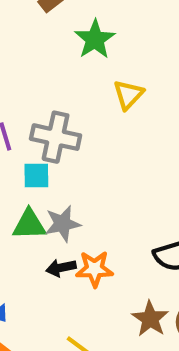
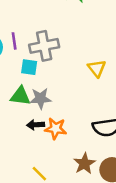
yellow triangle: (128, 95) -> (97, 68), moved, turned -30
gray cross: (56, 137) -> (44, 46), turned -32

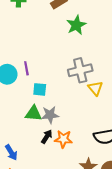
gray cross: (44, 46) -> (80, 70), moved
black arrow: (36, 125) -> (47, 137), turned 128

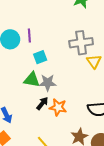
cyan square: (40, 89) -> (40, 57), turned -32

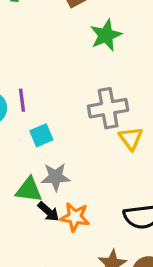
green triangle: (32, 80) -> (29, 190), moved
black arrow: (42, 103) -> (48, 212), turned 96

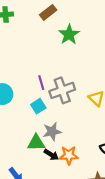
purple line: (22, 100) -> (41, 83), moved
gray cross: (108, 108) -> (62, 90), moved

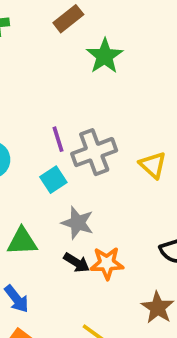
gray star: (52, 132) -> (78, 223), turned 30
green triangle: (36, 143) -> (22, 241), moved

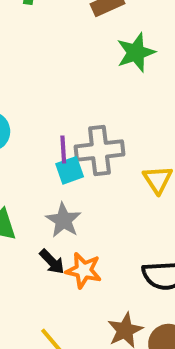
purple line: (58, 139) -> (63, 150), moved
cyan square: (53, 180) -> (70, 170), moved

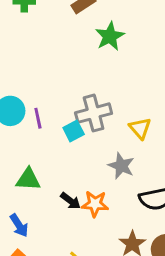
purple line: (63, 150) -> (38, 118), moved
gray star: (63, 220) -> (121, 166), moved

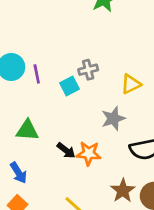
gray cross: (94, 113) -> (88, 70), size x0.6
yellow triangle: (140, 128) -> (131, 84), turned 45
gray star: (121, 166) -> (113, 119), turned 30

